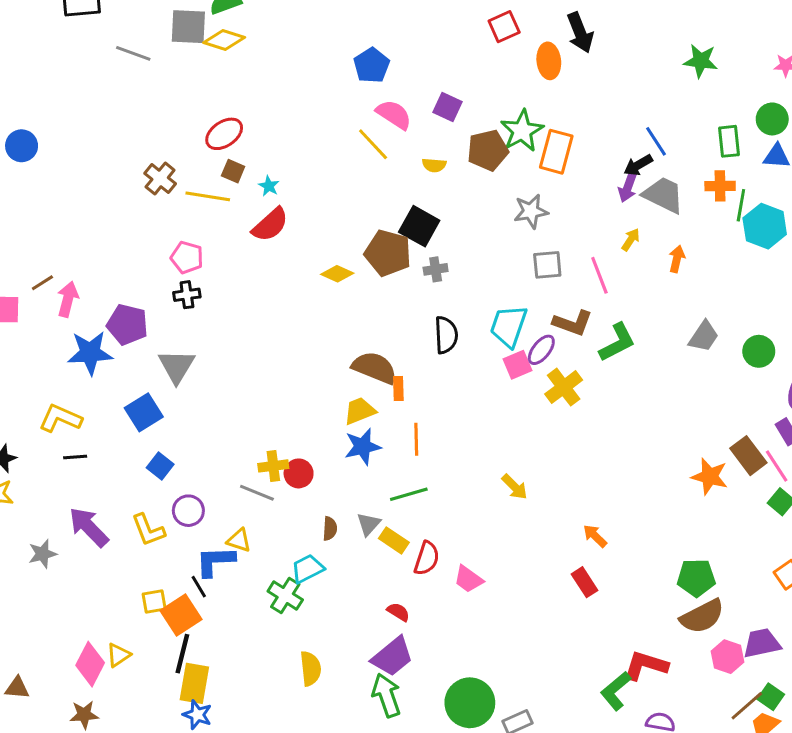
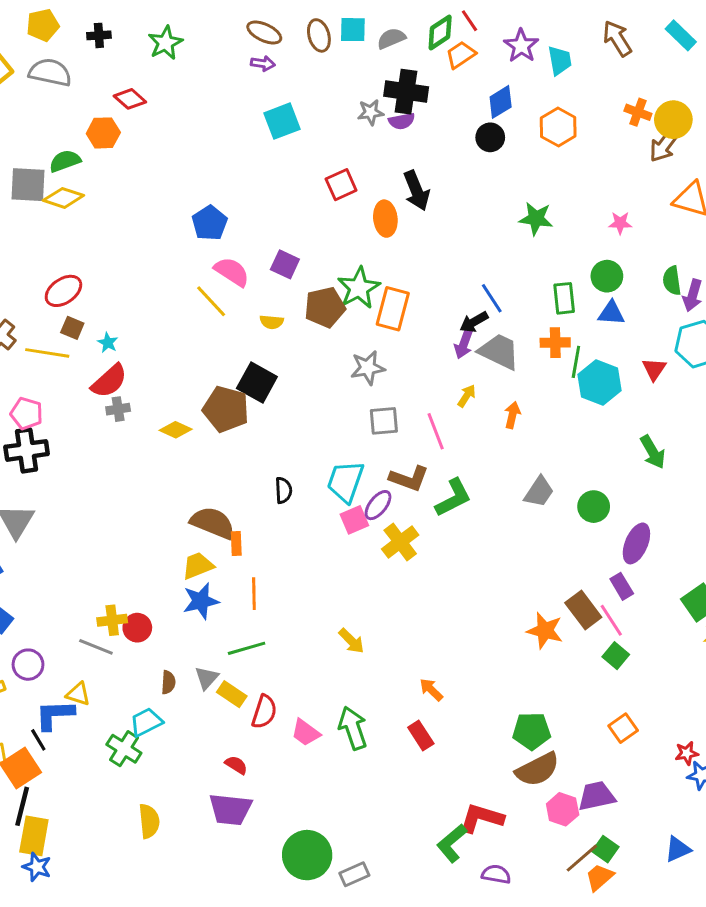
gray cross: (436, 269) -> (118, 409), moved
black cross: (187, 295) -> (27, 450), size x1.6
black semicircle: (446, 335) -> (283, 490), size x0.7
purple trapezoid: (392, 657) -> (230, 809), turned 45
green arrow: (386, 695) -> (353, 728), moved

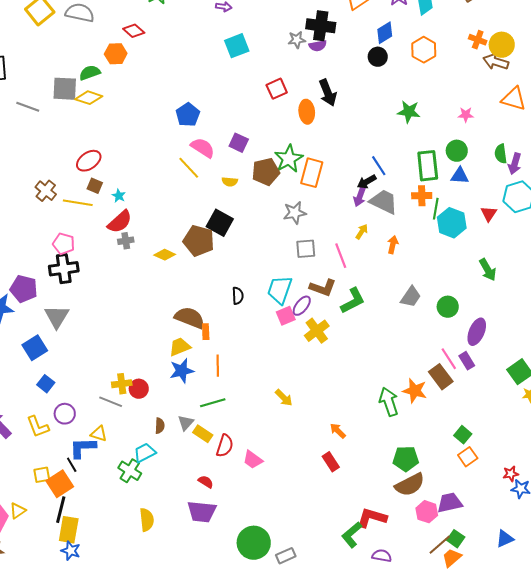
brown arrow: (665, 145) -> (496, 62), turned 70
green rectangle: (564, 298) -> (428, 166), size x1.4
pink line: (611, 620) -> (449, 359), moved
green square: (616, 656) -> (463, 435), moved
green arrow: (353, 728) -> (389, 402), moved

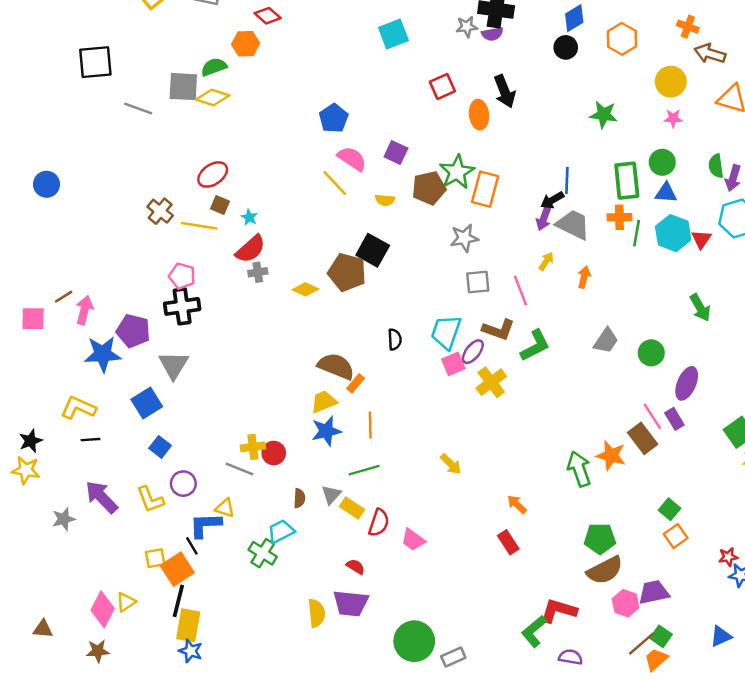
yellow circle: (502, 45) -> (671, 82), moved
blue line: (379, 166) -> (567, 181), turned 35
cyan hexagon: (452, 223) -> (673, 233), moved
orange rectangle: (206, 332) -> (356, 383), turned 42
yellow semicircle: (147, 520) -> (316, 613), moved

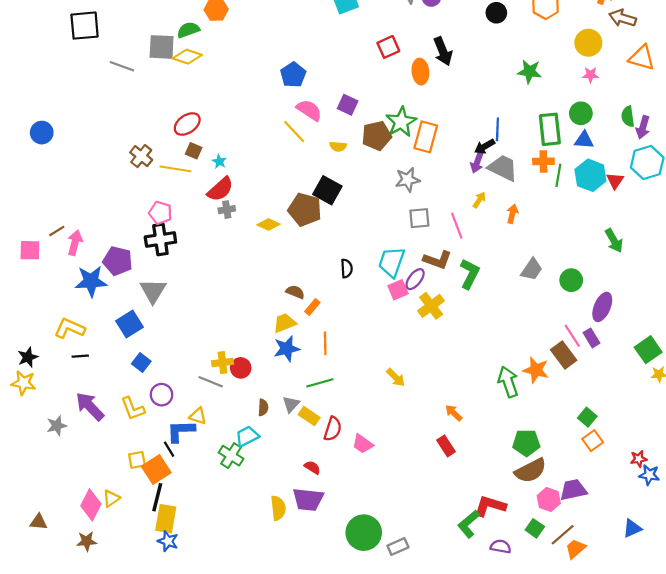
green L-shape: (535, 346) -> (470, 274), turned -36
brown semicircle: (336, 366) -> (295, 292), size x0.6
green square: (661, 636) -> (535, 528), moved

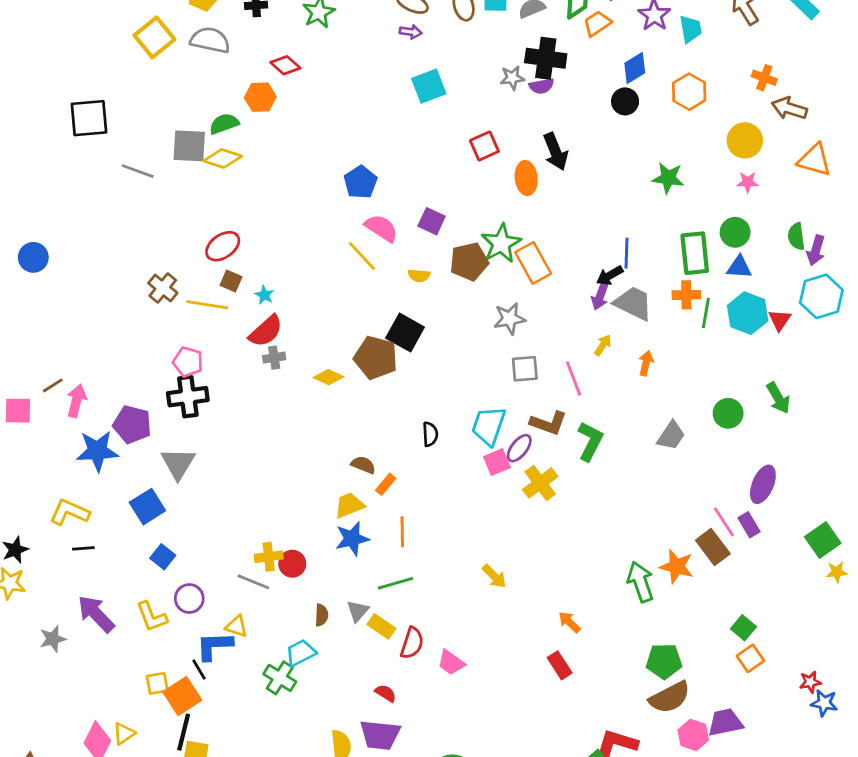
orange rectangle: (426, 137) -> (533, 263), turned -44
green circle: (571, 280) -> (728, 413), moved

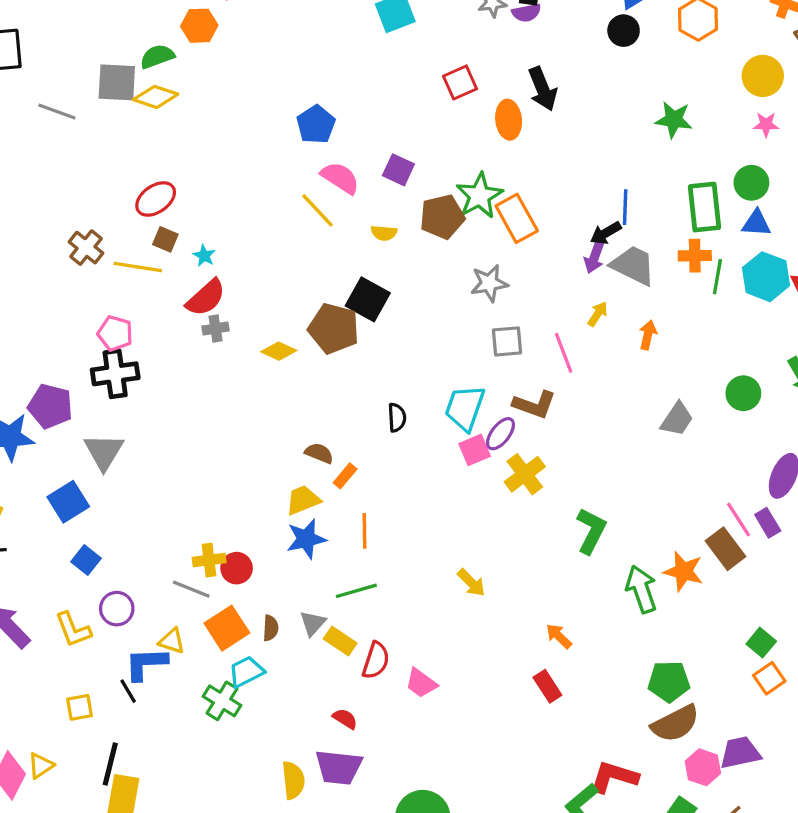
green L-shape: (590, 441) -> (591, 531), moved
orange square: (182, 696) -> (227, 628), moved

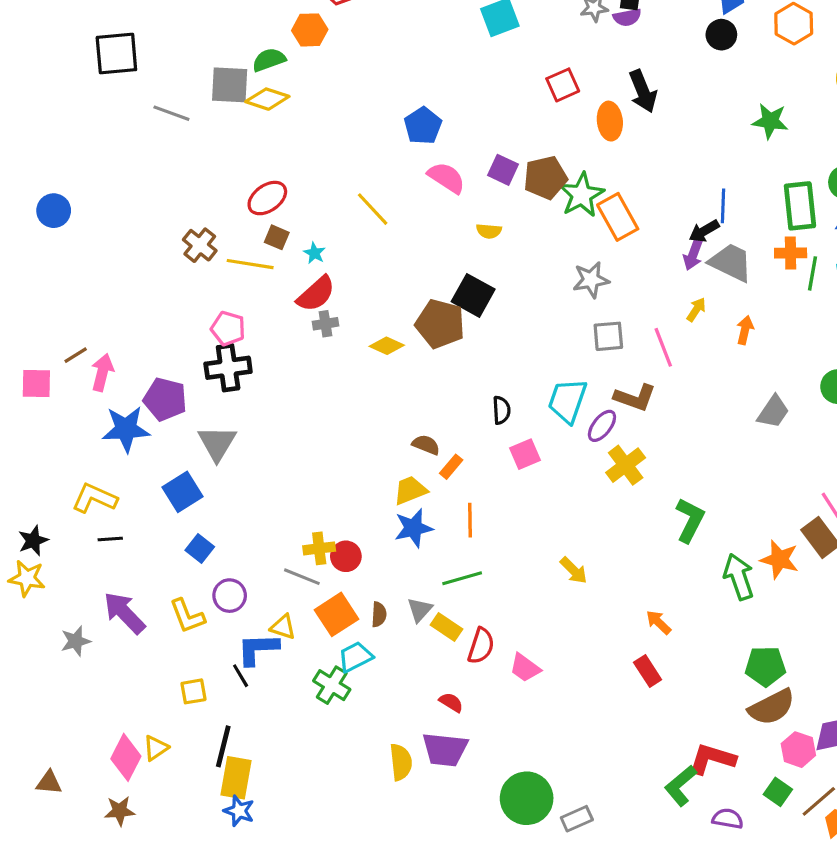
yellow line: (318, 210) -> (373, 209), moved
brown pentagon: (442, 217) -> (545, 178), moved
pink square: (475, 450) -> (525, 454), moved

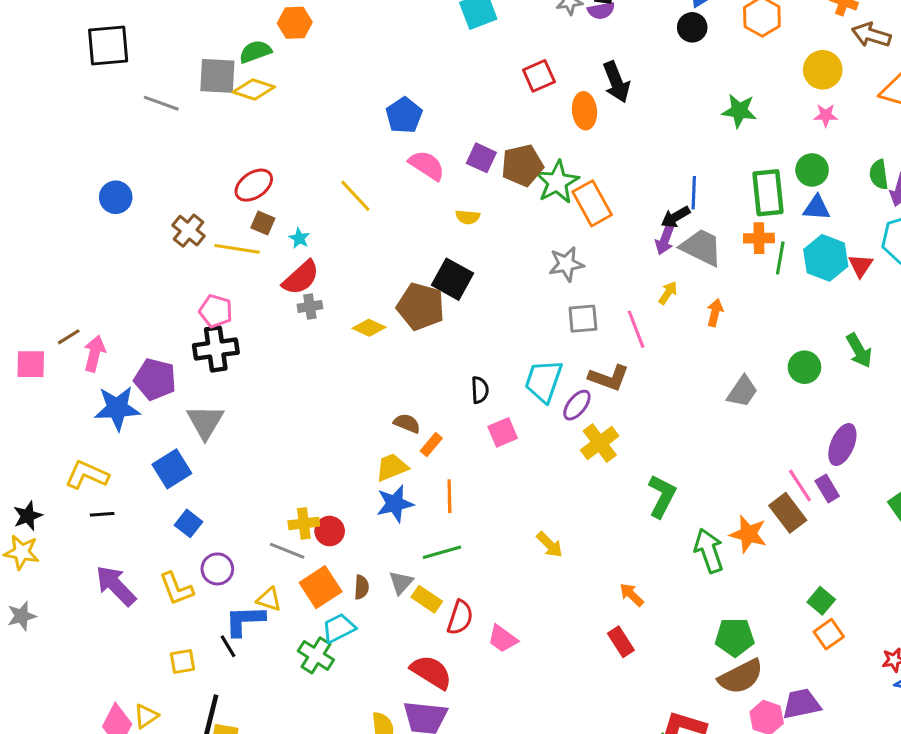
blue circle: (54, 211) -> (116, 197), moved
gray star: (76, 641) -> (22, 616), moved
red semicircle: (451, 702) -> (431, 672), size x1.8

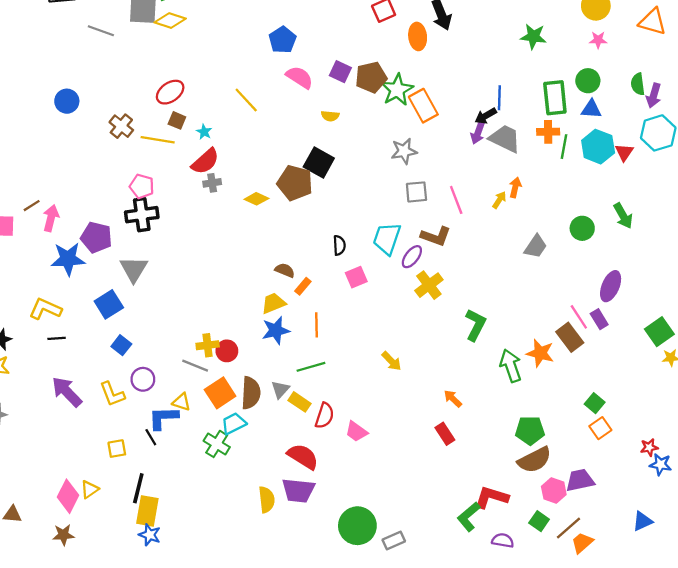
yellow arrow: (668, 293) -> (499, 200), moved
brown semicircle: (361, 587) -> (251, 393), size x1.8

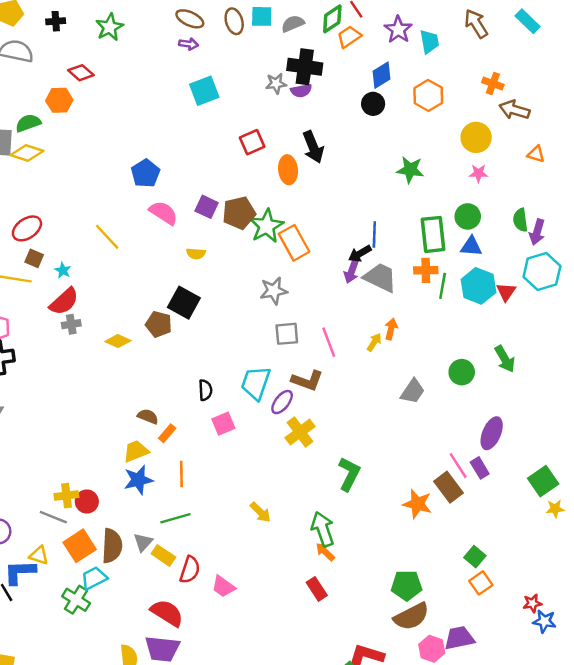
orange triangle: (653, 22) -> (536, 154), size x0.6
brown pentagon: (295, 183) -> (159, 324), size x0.7
green arrow: (511, 366) -> (323, 529), moved

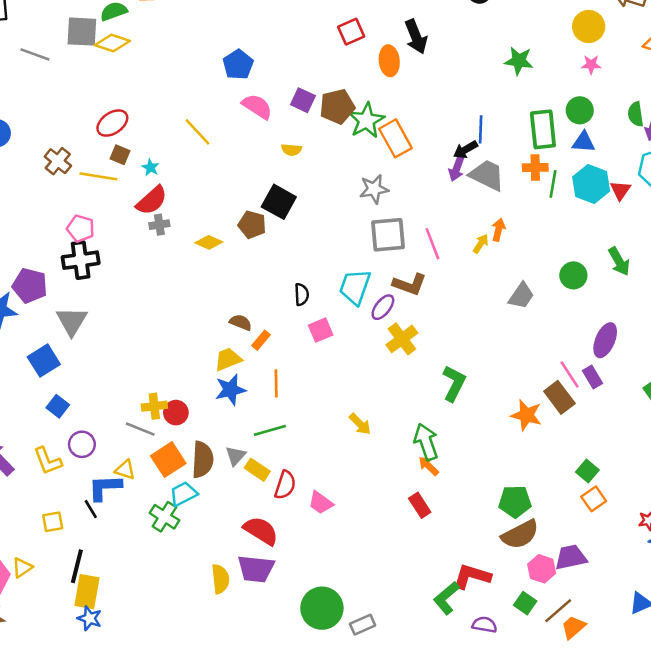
gray square: (287, 334) -> (388, 235), size x1.4

